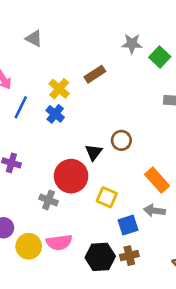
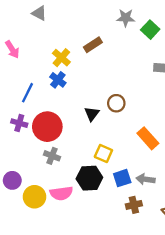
blue line: (21, 107) -> (27, 93), moved
red circle: (71, 176) -> (47, 127), moved
gray arrow: (154, 211) -> (146, 179), moved
brown cross: (129, 256) -> (134, 205), moved
black hexagon: (100, 257) -> (89, 178), moved

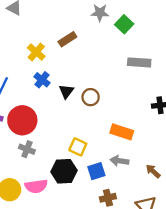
blue cross: (58, 80) -> (42, 80), moved
black triangle: (92, 114) -> (66, 91), moved
orange rectangle: (148, 138) -> (122, 132), turned -30
gray arrow: (146, 179) -> (119, 161), moved

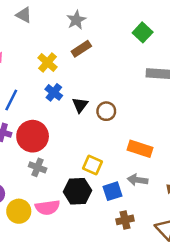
gray star: (100, 13) -> (76, 20), moved, turned -30

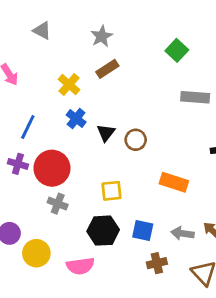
yellow square: (93, 165) -> (112, 191), moved, turned -30
gray arrow: (138, 180) -> (182, 233), moved
blue square: (113, 191) -> (143, 231), turned 30
pink semicircle: (48, 207) -> (80, 266), moved

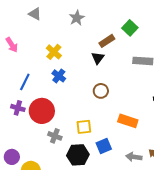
brown rectangle: (107, 69) -> (107, 41), moved
black triangle: (106, 133) -> (98, 58), moved
gray cross: (58, 204) -> (55, 136), moved
blue square: (143, 231) -> (104, 146), moved, turned -35

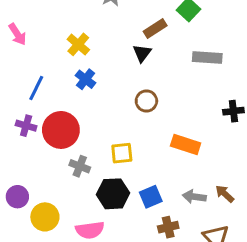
blue square: (104, 146) -> (151, 197), moved

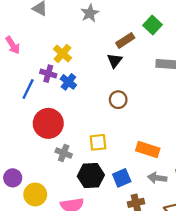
purple cross: (26, 126) -> (48, 74), moved
orange rectangle: (186, 144) -> (148, 149), moved

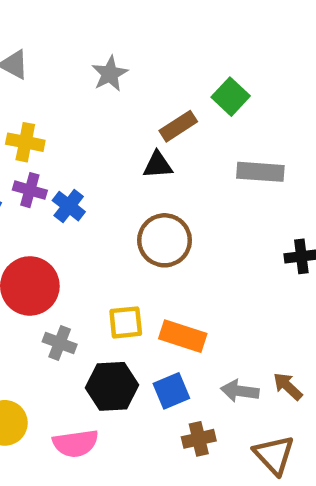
yellow cross: (62, 53) -> (25, 142), moved, turned -30
black triangle: (115, 61) -> (158, 165), turned 49
brown circle: (118, 100) -> (165, 240), size x1.5
orange rectangle: (148, 149) -> (183, 336), moved

